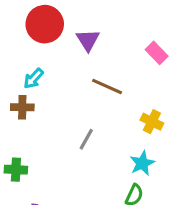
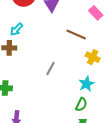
brown line: (107, 86) -> (76, 35), moved

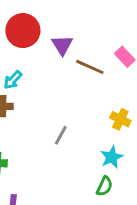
brown line: (76, 35) -> (90, 67), moved

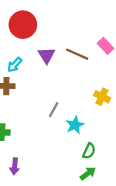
purple triangle: (62, 45) -> (46, 55), moved
cyan star: (112, 157) -> (75, 125), moved

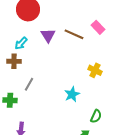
gray line: (54, 110) -> (29, 84), moved
green semicircle: (89, 151) -> (96, 116), moved

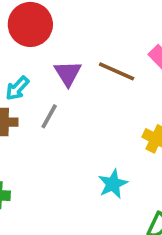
gray line: (29, 84) -> (49, 116), moved

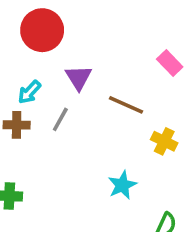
brown line: (117, 71) -> (126, 105), moved

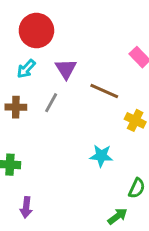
cyan arrow: (29, 92) -> (26, 69), moved
cyan star: (122, 185) -> (101, 156), turned 30

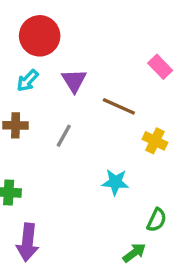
gray line: (51, 103) -> (64, 136), moved
purple arrow: (26, 207) -> (28, 242), size x1.5

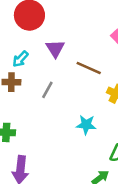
cyan arrow: (28, 81) -> (20, 59), moved

